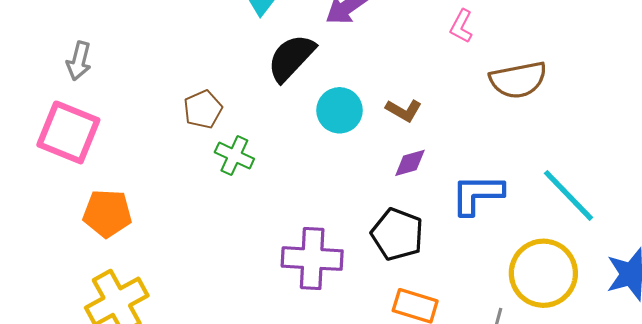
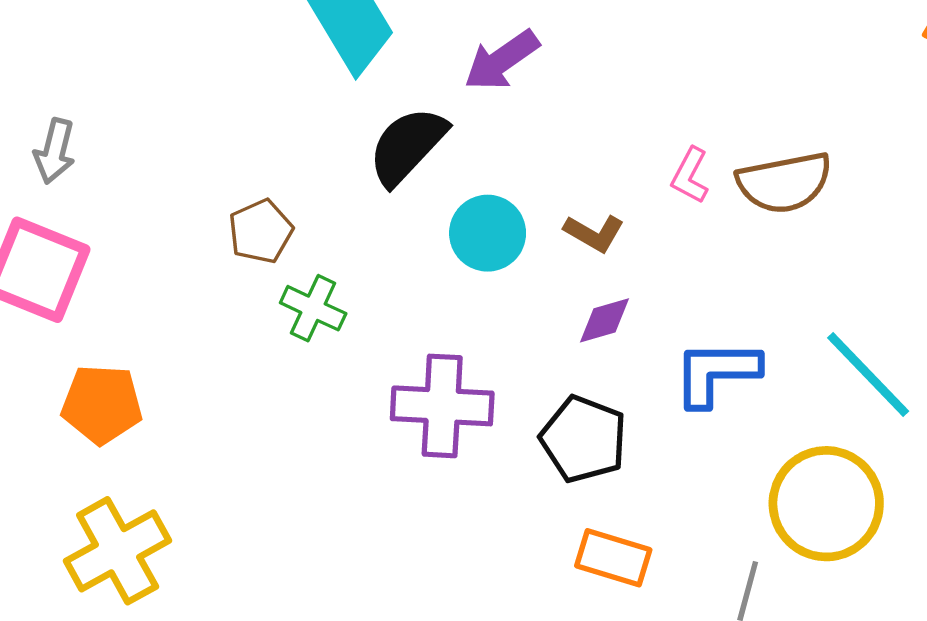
pink L-shape: (461, 26) -> (690, 176), moved
purple cross: (312, 259) -> (442, 406), moved

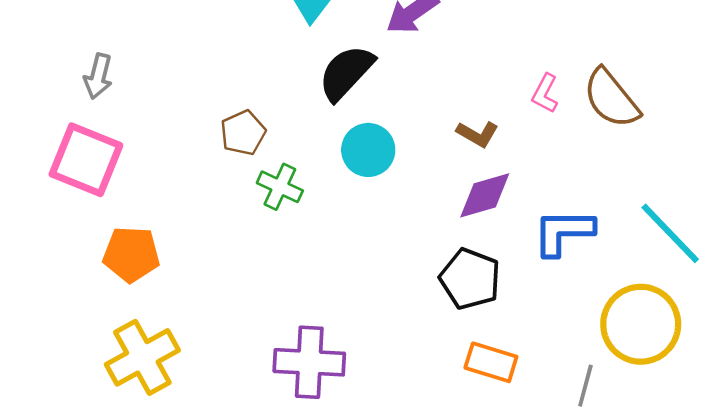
brown semicircle: (784, 183) -> (611, 98), turned 62
cyan circle: (488, 233) -> (368, 150), moved
purple diamond: (605, 320) -> (485, 195), size x1.4
purple cross: (442, 406) -> (309, 362), moved

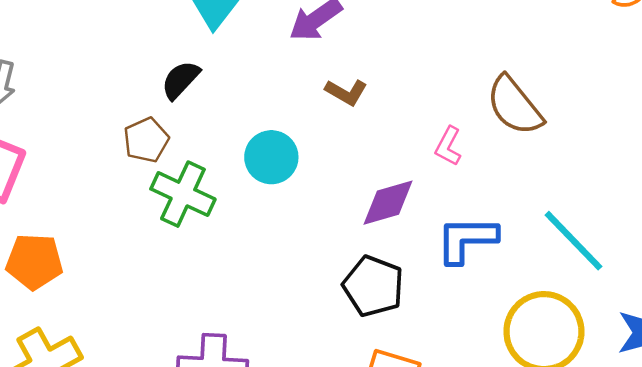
black semicircle: (346, 73) -> (180, 80), moved, size x0.7
pink L-shape: (545, 93) -> (448, 146), moved
brown L-shape: (477, 134) -> (346, 92), moved
green cross: (280, 187) -> (183, 194), size x1.4

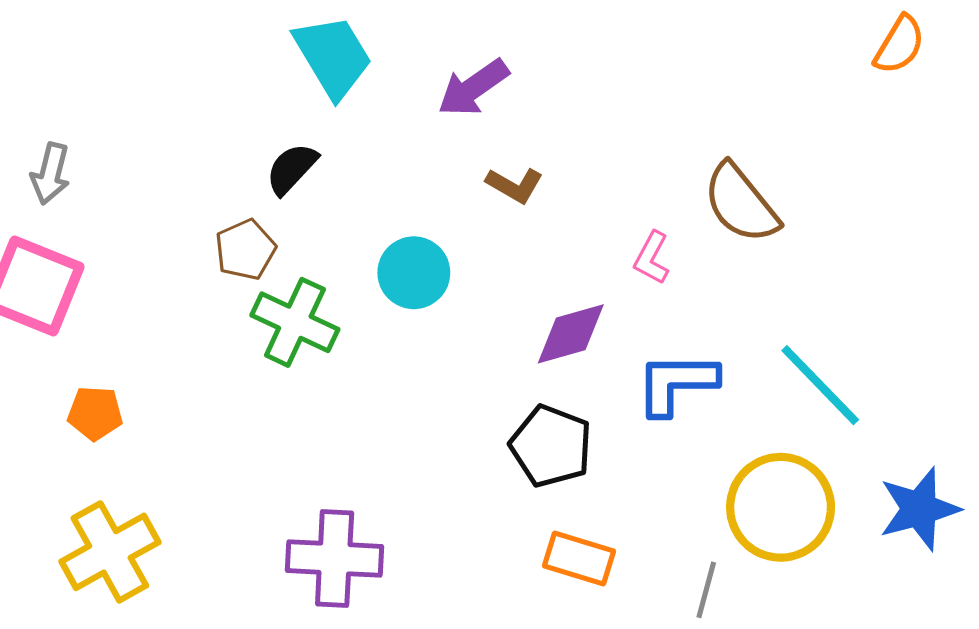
orange pentagon: (34, 262) -> (95, 413), size x0.7

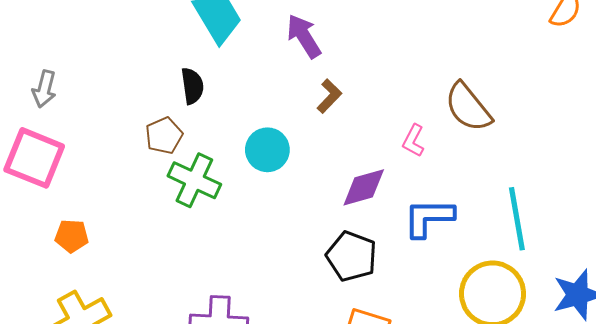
purple arrow: (473, 88) -> (304, 36), turned 93
black semicircle: (292, 169) -> (192, 86), turned 129
brown L-shape: (515, 185) -> (329, 96), turned -76
cyan line: (820, 385) -> (517, 219), turned 34

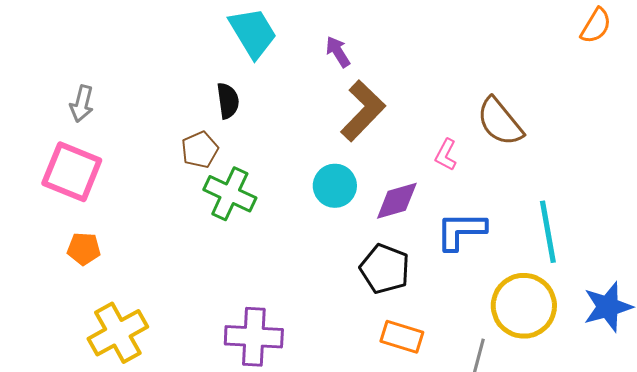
purple arrow: (304, 36) -> (338, 52), size x0.7
brown L-shape: (329, 96) -> (363, 111), size x1.8
cyan circle: (267, 150) -> (335, 186), moved
orange pentagon: (72, 236) -> (84, 249), moved

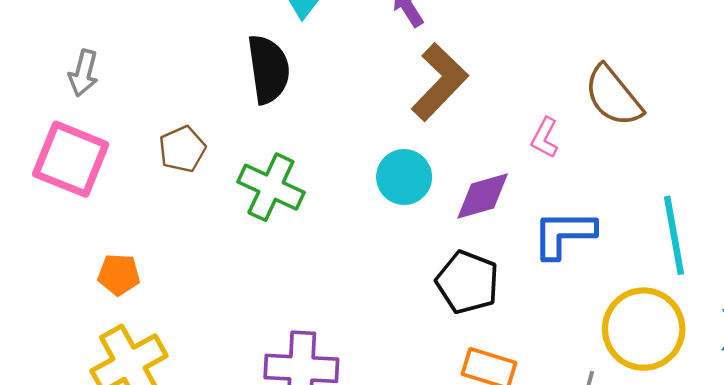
black semicircle: (228, 101) -> (268, 69), size x1.5
brown pentagon: (200, 150) -> (182, 149), moved
orange pentagon: (84, 249) -> (119, 275), moved

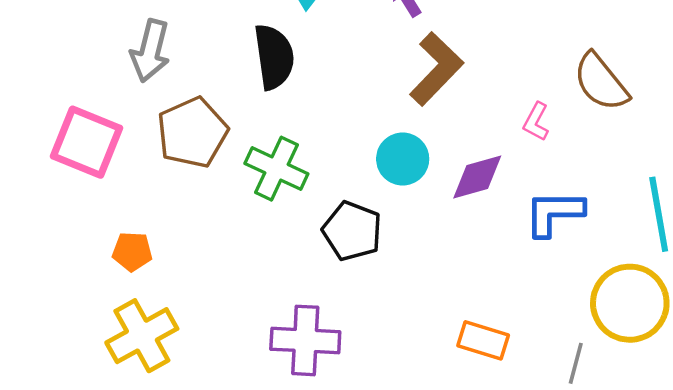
gray arrow: (83, 73) -> (150, 51), moved, size x1.4
brown pentagon: (182, 149) -> (192, 133), size x1.6
black pentagon: (467, 282) -> (352, 231), moved

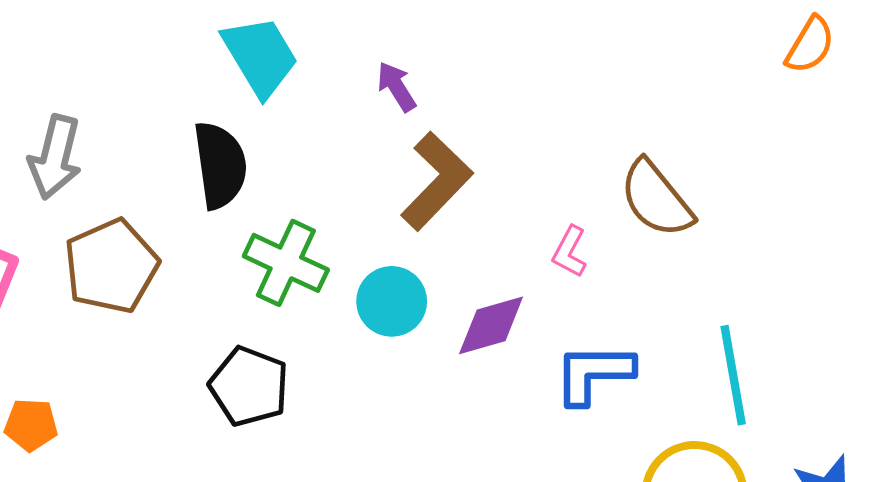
green cross: (276, 169) -> (286, 263), moved
black pentagon: (352, 231) -> (249, 386), moved

